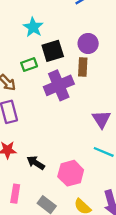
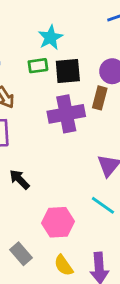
green rectangle: (29, 65) -> (38, 66), moved
black arrow: (36, 163) -> (20, 179), moved

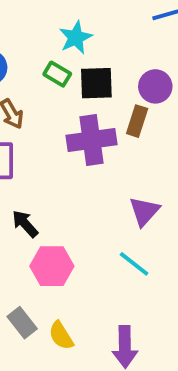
green rectangle: (38, 66) -> (57, 74), turned 36
pink hexagon: (58, 222) -> (52, 266), moved
yellow semicircle: (64, 265) -> (61, 336), moved

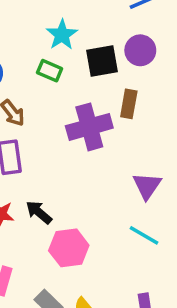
black square: (96, 83) -> (102, 61), moved
purple circle: (155, 86) -> (140, 50), moved

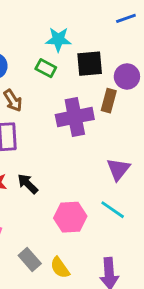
cyan star: (62, 35) -> (58, 39), turned 30
purple circle: (140, 50) -> (127, 76), moved
pink hexagon: (69, 248) -> (70, 217), moved

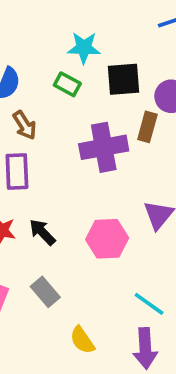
cyan line: (113, 210) -> (149, 304), moved
pink hexagon: (70, 217) -> (107, 239), moved
gray rectangle: (30, 259) -> (45, 292), moved

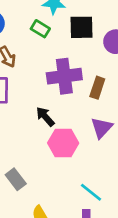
brown rectangle: (147, 127) -> (97, 88), moved
black arrow: (42, 232) -> (45, 117), moved

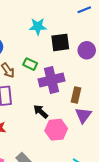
green rectangle: (40, 29) -> (30, 64), moved
brown rectangle: (97, 88) -> (76, 95), moved

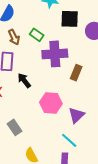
black arrow: (41, 112) -> (24, 80), moved
purple triangle: (83, 115) -> (76, 115), moved

